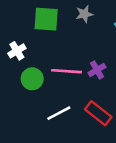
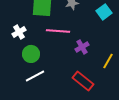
pink line: (66, 71) -> (58, 31), moved
white line: (59, 113) -> (35, 76), moved

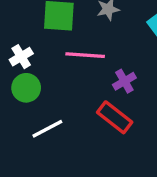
green circle: (31, 54) -> (26, 88), moved
red rectangle: (83, 81) -> (115, 117), moved

